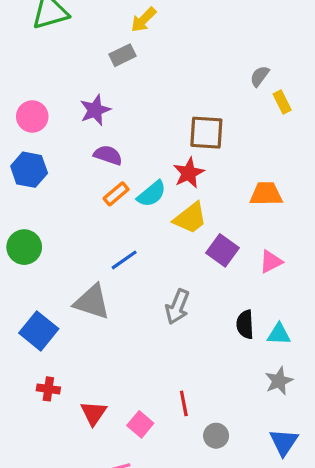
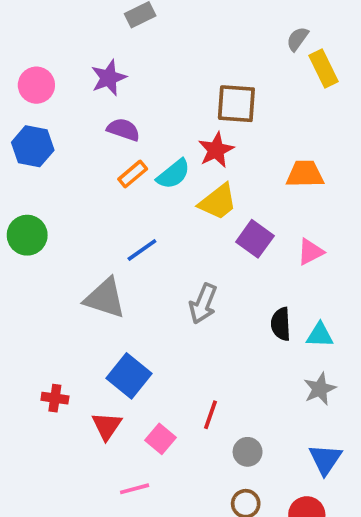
yellow rectangle: (282, 102) -> (323, 68), size x1.4
blue square: (39, 331) -> (129, 376), moved
red line: (184, 403) -> (210, 415), turned 30

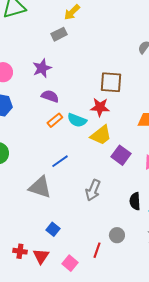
red star: (216, 150) -> (100, 107), turned 30
cyan semicircle: (173, 174) -> (77, 120), turned 60
blue square: (129, 376) -> (53, 229), size x0.6
red cross: (55, 398) -> (20, 251), moved
gray circle: (248, 452) -> (117, 235), moved

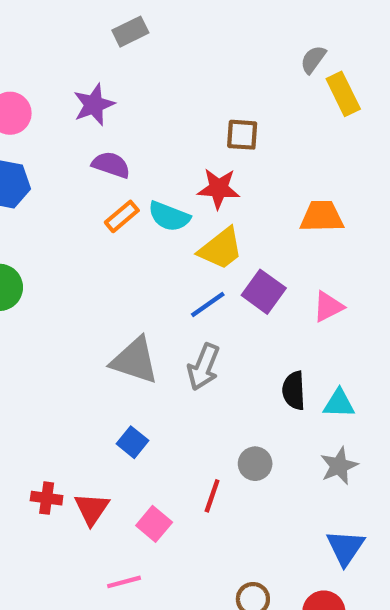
brown square: (111, 82) -> (242, 135), size x0.7
blue line: (60, 161) -> (208, 305), moved
gray triangle: (40, 187) -> (135, 360), moved
blue square: (53, 229) -> (133, 442), moved

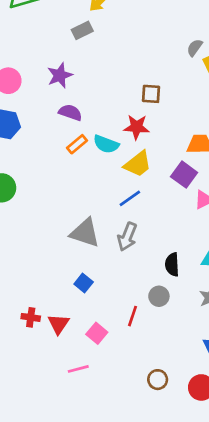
purple square: (264, 292) -> (184, 175), moved
black semicircle: (294, 391) -> (172, 265), moved

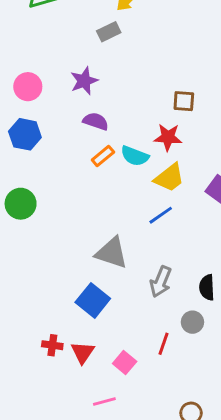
gray arrow: (127, 237) -> (161, 282), moved
blue square: (84, 283) -> (93, 300), moved, size x1.6

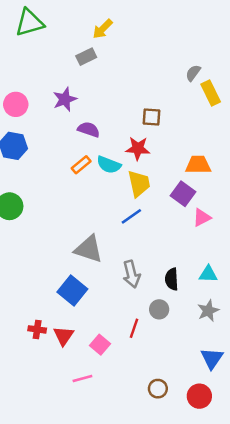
purple semicircle: (96, 121) -> (89, 130), moved
yellow trapezoid: (169, 178) -> (139, 184), turned -64
gray arrow: (161, 282) -> (131, 274), turned -36

